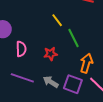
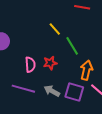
pink semicircle: (21, 49) -> (30, 65), moved

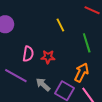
green line: (72, 46) -> (87, 43), moved

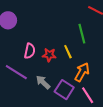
yellow line: (60, 25) -> (68, 52), moved
green line: (87, 43) -> (82, 34), moved

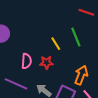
yellow line: (68, 52) -> (56, 44), moved

